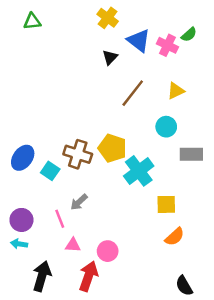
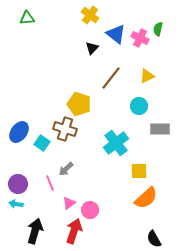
green semicircle: (189, 35) -> (158, 29), turned 144
yellow pentagon: (112, 148) -> (79, 104), moved
orange semicircle: (175, 237) -> (146, 198), size x1.4
pink triangle: (73, 245) -> (69, 203), moved, turned -40

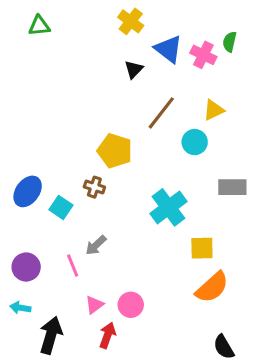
cyan circle: (139, 106) -> (195, 142), moved
brown cross: (65, 129) -> (94, 187), size x0.6
pink triangle: (69, 203) -> (94, 305), moved
cyan arrow: (16, 204) -> (20, 308), moved
red arrow: (74, 231) -> (107, 335), size x0.7

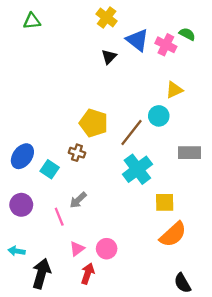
green semicircle: (230, 42) -> (187, 34), turned 105
brown line: (161, 113) -> (131, 132), moved
purple circle: (26, 267) -> (21, 205), moved

